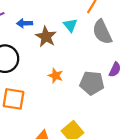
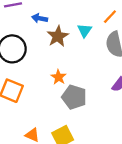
gray pentagon: (92, 83) -> (74, 97), moved

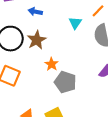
brown star: (58, 36) -> (37, 40), moved

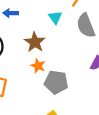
brown star: (37, 40) -> (35, 42), moved

